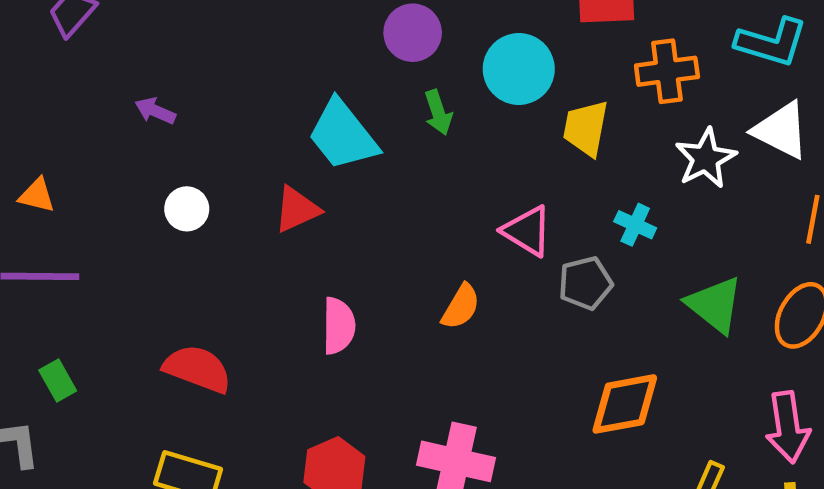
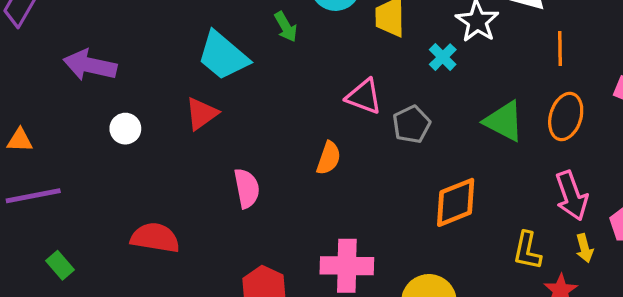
purple arrow: (155, 111) -> (90, 65), size x1.8
cyan cross: (635, 225) -> (443, 57), moved, turned 32

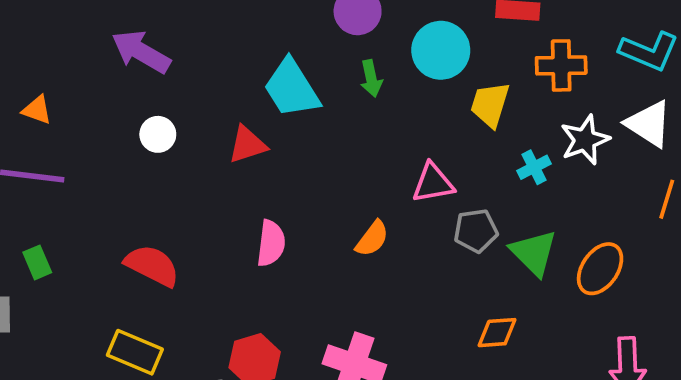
pink triangle: (364, 96) -> (433, 183), turned -48
orange ellipse: (566, 117) -> (600, 269), moved
green triangle: (504, 121) -> (534, 253), moved
orange diamond: (456, 202) -> (497, 333), size x0.7

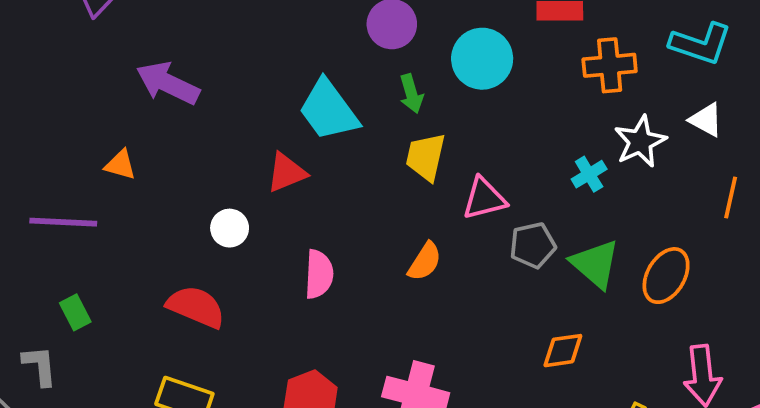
yellow trapezoid: (490, 105) -> (426, 157), moved
orange triangle: (37, 110) -> (120, 165), moved
white triangle: (649, 124) -> (706, 120), size x0.7
white circle: (158, 134) -> (230, 228), moved

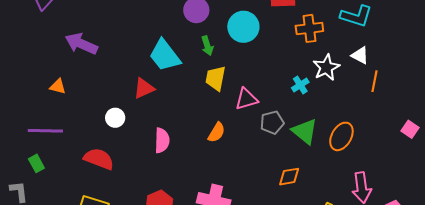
orange line: (731, 197) -> (375, 81), moved
purple line: (63, 222) -> (45, 131), moved

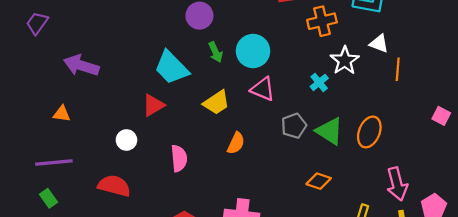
cyan circle: (243, 27) -> (253, 51), moved
yellow trapezoid: (216, 78) -> (216, 102), moved, turned -128
pink triangle: (246, 99) -> (263, 89), moved, turned 45
orange diamond: (289, 177) -> (319, 181), turned 35

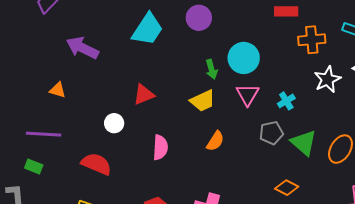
green arrow: (216, 52) -> (211, 69), moved
cyan trapezoid: (171, 68) -> (147, 29), moved, turned -111
cyan cross: (319, 82) -> (286, 101), moved
pink triangle: (263, 89) -> (248, 95), turned 30
green rectangle: (48, 198) -> (34, 167), turned -42

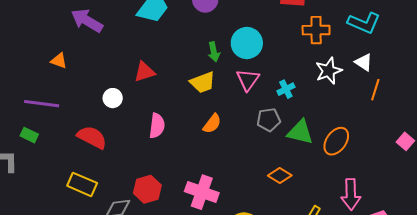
green triangle: (304, 143) -> (300, 132), turned -32

